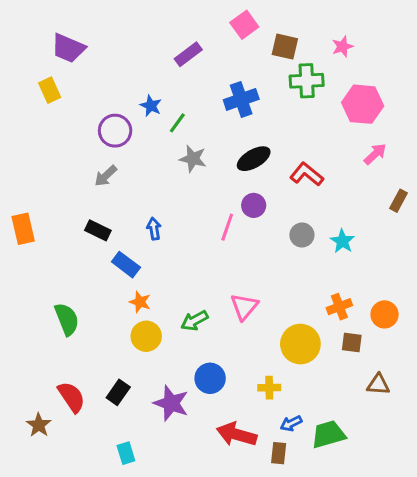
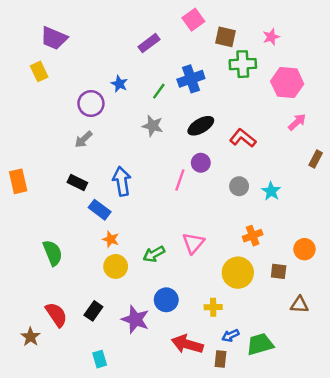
green line: (177, 123) -> (159, 91), moved
blue arrow: (154, 229) -> (122, 181), size x1.6
orange cross: (339, 307) -> (253, 236), moved

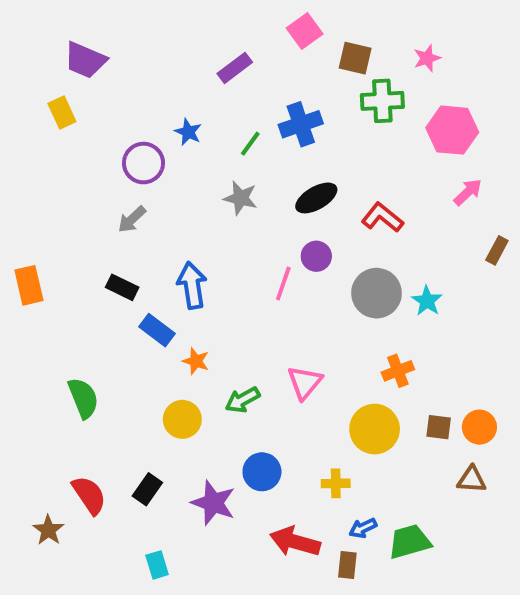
gray circle: (239, 186) -> (377, 293), size x1.6
orange star: (111, 239) -> (196, 361), moved
orange circle: (304, 249) -> (479, 427), moved

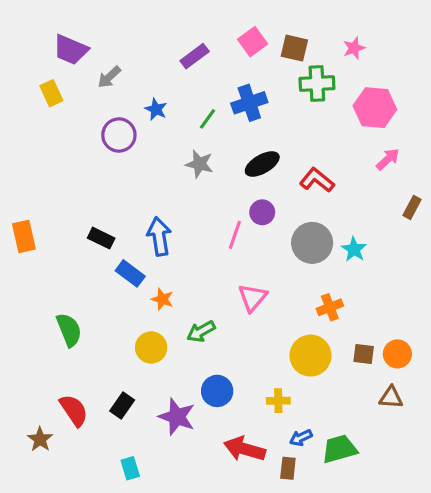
pink square: (305, 31) -> (253, 42), moved
gray arrow: (132, 219) -> (109, 77), moved
pink triangle: (305, 382) -> (253, 298), moved

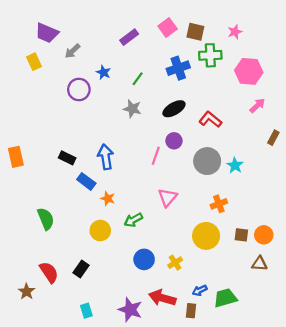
blue cross: (249, 103) -> (178, 68), moved
yellow cross: (278, 401) -> (175, 263), moved, turned -32
purple star: (177, 417) -> (130, 310), moved

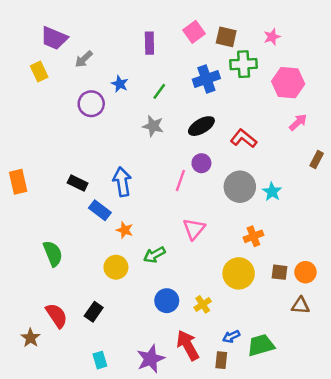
purple rectangle: (129, 37) -> (149, 43), turned -54
red arrow: (162, 298) -> (188, 345), turned 45
purple star: (130, 310) -> (151, 359), turned 30

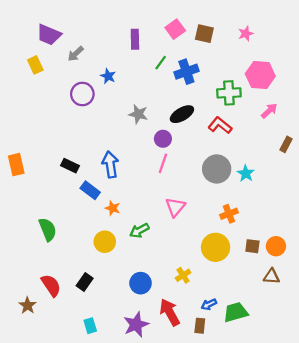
green cross: (244, 64) -> (229, 93), moved
green line: (159, 91) -> (161, 63), moved
purple circle: (201, 163) -> (163, 139), moved
blue circle: (167, 301) -> (141, 283), moved

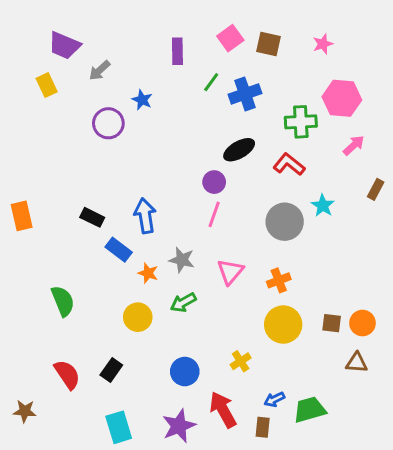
gray star: (138, 114) -> (182, 260), moved
cyan star: (246, 173) -> (323, 206), moved
orange cross: (229, 214) -> (279, 280), moved
brown star: (28, 306) -> (25, 411), moved, turned -30
cyan rectangle: (90, 326) -> (119, 427), size x1.5

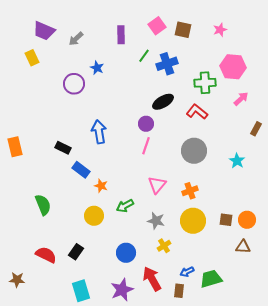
gray arrow: (100, 70) -> (76, 39), moved
cyan star: (323, 206) -> (237, 161), moved
blue arrow: (145, 216) -> (99, 132), moved
gray star: (182, 260) -> (156, 221), moved
red semicircle: (67, 374) -> (46, 255), turned -30

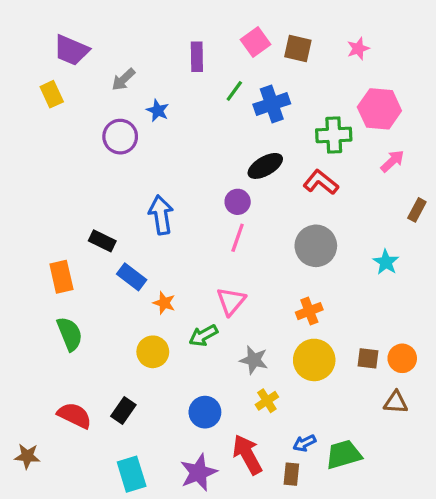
gray arrow: (76, 39) -> (123, 80), moved
orange rectangle: (15, 147) -> (61, 277), moved
pink triangle: (157, 185) -> (231, 301), moved

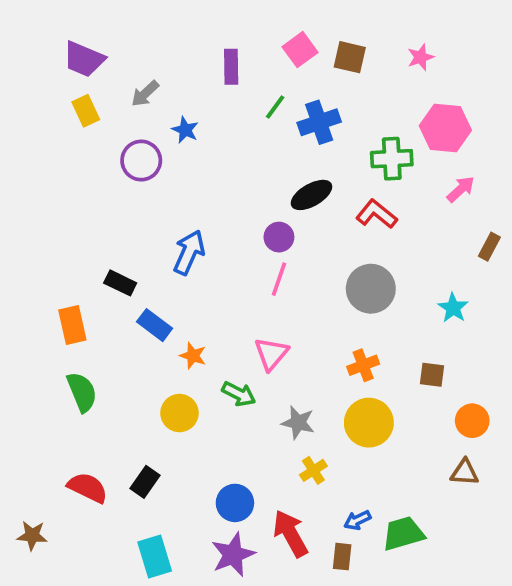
yellow rectangle: (52, 94) -> (86, 111), moved
blue arrow: (161, 215) -> (189, 252), turned 33
green arrow: (203, 336) -> (239, 394), turned -124
brown square: (368, 358) -> (432, 375), moved
blue circle: (205, 412) -> (235, 503), moved

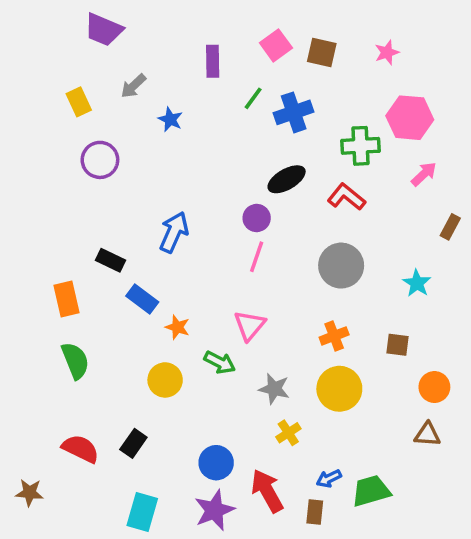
purple trapezoid: (84, 59) -> (103, 30), moved
purple circle: (141, 161) -> (100, 160), moved
cyan rectangle: (155, 557) -> (142, 512), turned 33

